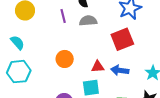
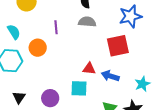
purple line: (63, 16) -> (56, 27), moved
orange circle: (65, 59) -> (38, 48), moved

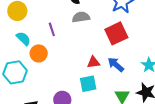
cyan semicircle: (14, 32) -> (23, 39), moved
blue arrow: (110, 76) -> (116, 65), turned 36

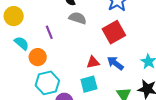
gray semicircle: (81, 17) -> (78, 18), turned 30
cyan hexagon: (15, 72) -> (47, 83), moved

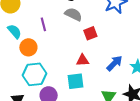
red square: (114, 32) -> (90, 33), moved, size x0.6
blue arrow: (115, 63) -> (114, 63), moved, turned 90

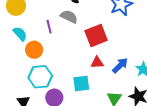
gray semicircle: (73, 14) -> (69, 17), moved
red square: (90, 33) -> (96, 36), size x1.6
red triangle: (82, 60) -> (97, 62), moved

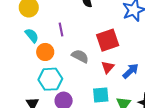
gray semicircle: (69, 17) -> (80, 56), moved
red triangle: (97, 62) -> (108, 67), turned -48
cyan square: (81, 84) -> (101, 95), moved

